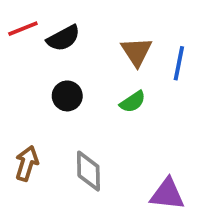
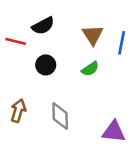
red line: (23, 29) -> (16, 41), moved, turned 36

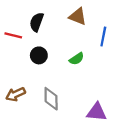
black semicircle: (43, 26) -> (37, 22), turned 138
brown triangle: (93, 35) -> (78, 17), moved, turned -36
brown arrow: (18, 111) -> (16, 94), turned -132

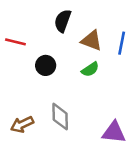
brown triangle: (78, 17) -> (92, 41), moved
black semicircle: (37, 22) -> (63, 21), moved
brown arrow: (16, 94) -> (22, 124), moved

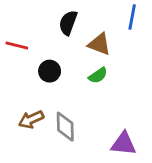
blue line: (122, 43) -> (132, 17), moved
brown arrow: (22, 124) -> (31, 119), moved

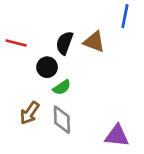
black semicircle: (68, 23) -> (65, 43), moved
green semicircle: (98, 75) -> (62, 87), moved
brown arrow: (31, 119) -> (30, 113), turned -30

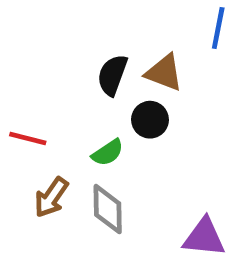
red line: (16, 43) -> (28, 138), moved
black circle: (47, 67) -> (150, 120), moved

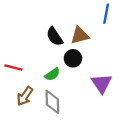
brown triangle: (164, 73) -> (80, 35), turned -36
black semicircle: (112, 75) -> (55, 37), turned -54
purple triangle: (204, 237) -> (102, 83), moved, turned 50

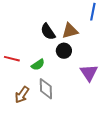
green semicircle: (52, 74) -> (38, 65), moved
brown arrow: (25, 96) -> (22, 95), moved

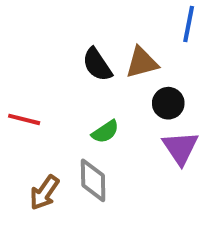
black circle: (64, 51) -> (168, 103), moved
green semicircle: (38, 65) -> (105, 132), moved

